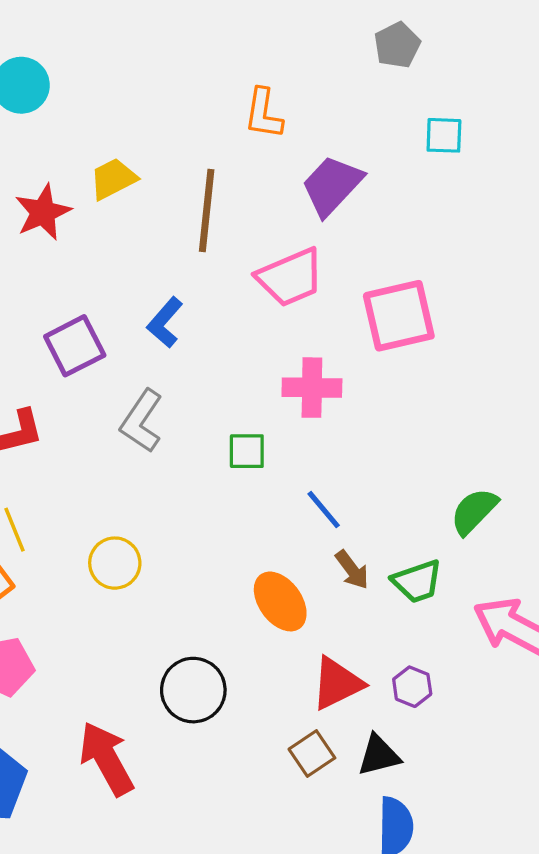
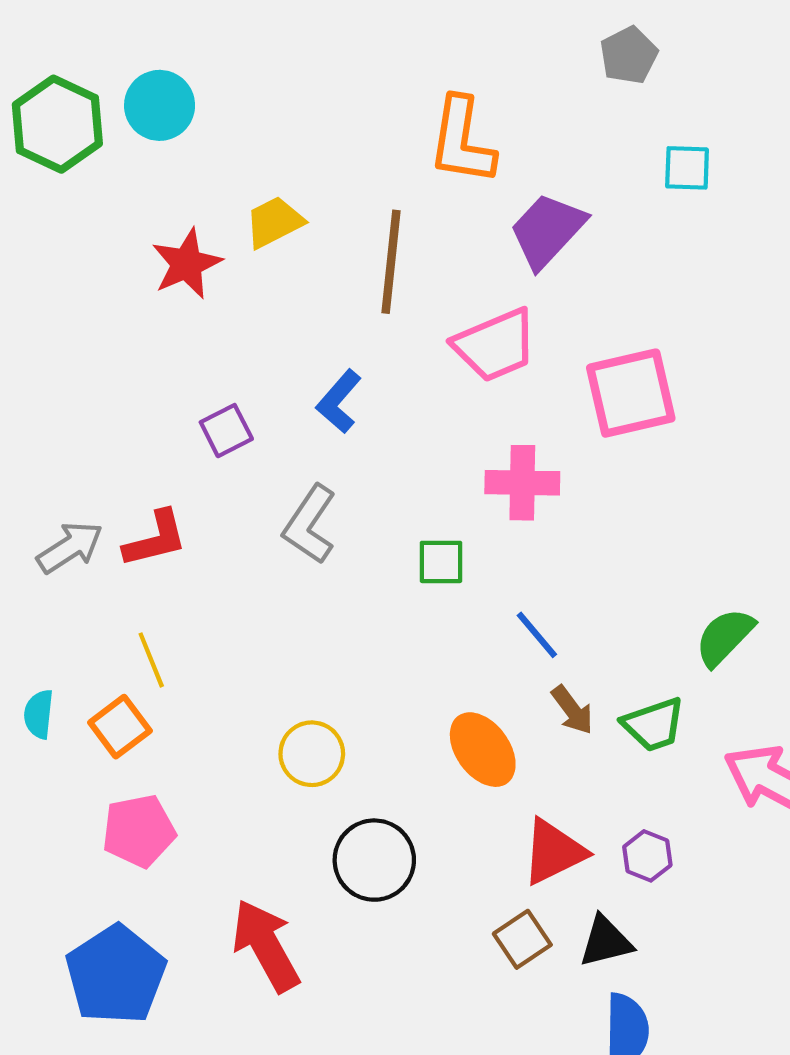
orange L-shape: (263, 114) -> (462, 141), size x1.4
purple square: (75, 346) -> (226, 431), size x0.7
yellow circle: (115, 563) -> (312, 754), moved

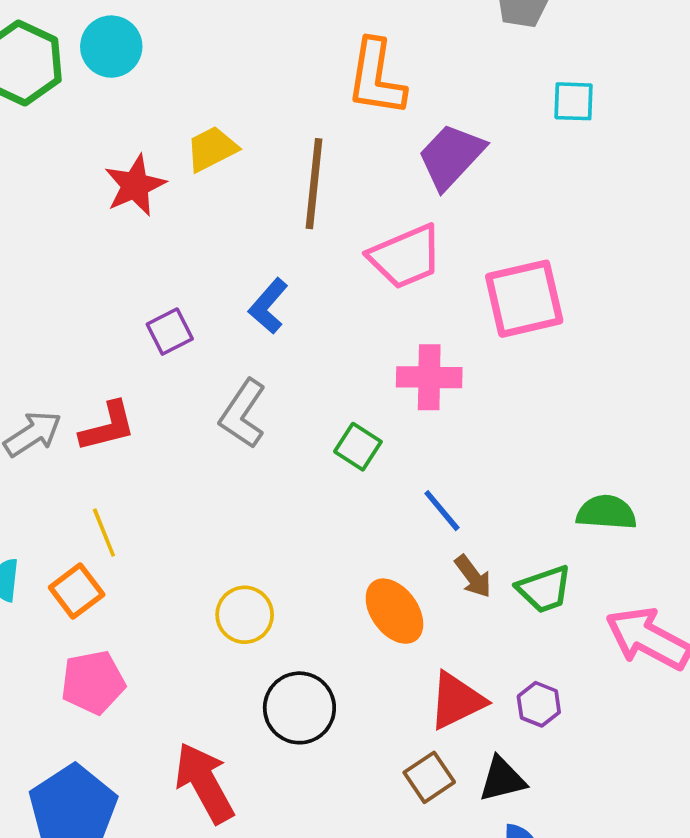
green square: (441, 562) -> (358, 447), turned 33
green semicircle: (725, 637) -> (606, 512), turned 50

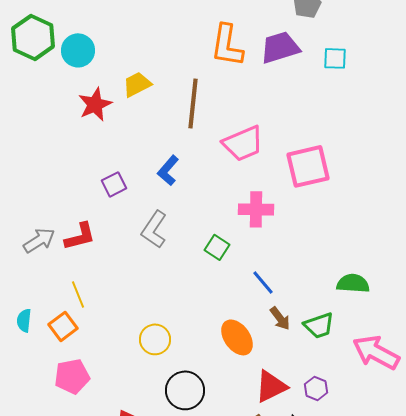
cyan circle: (111, 47) -> (78, 50), moved
purple trapezoid: (451, 156) -> (280, 47), moved, turned 30

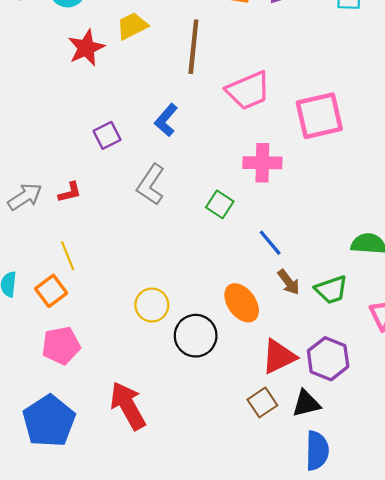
red L-shape: (80, 236) -> (70, 192), size x0.7
purple hexagon: (316, 388) -> (328, 359), size x1.6
black circle: (185, 390) -> (196, 336), moved

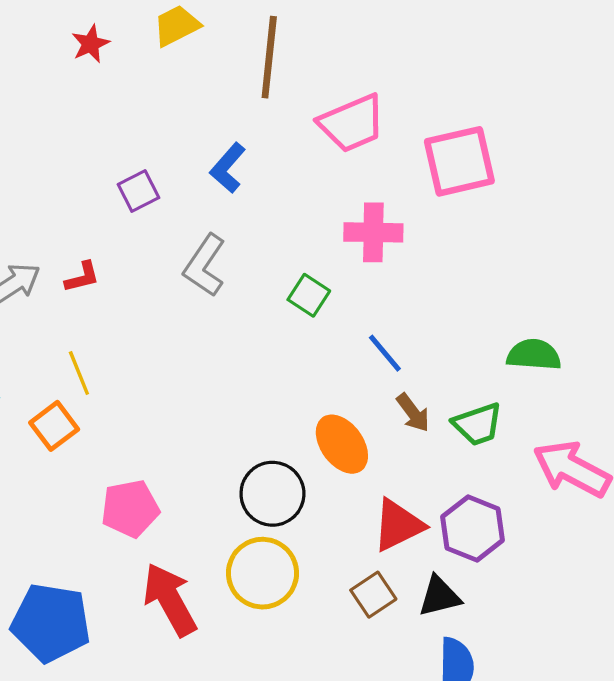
red star: (86, 48) -> (91, 44), moved, size x0.7
yellow circle: (152, 305) -> (263, 573), moved, size x1.4
pink pentagon: (61, 346) -> (130, 509), moved
blue pentagon: (49, 421) -> (51, 623), turned -30

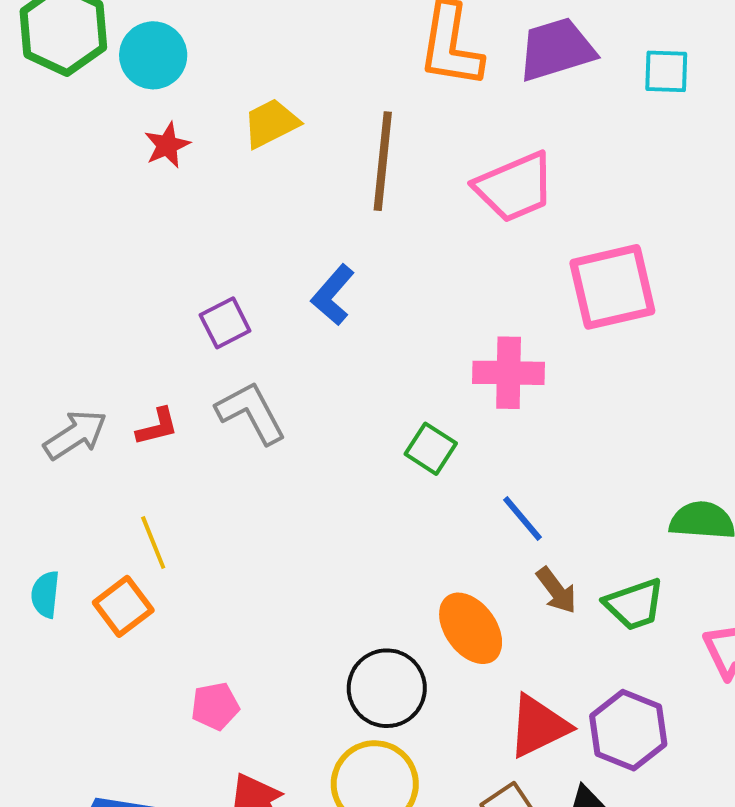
pink trapezoid: (352, 123) -> (515, 187), moved
gray L-shape: (205, 265) -> (251, 413), moved, turned 118
pink pentagon: (130, 509) -> (215, 706), size x0.7

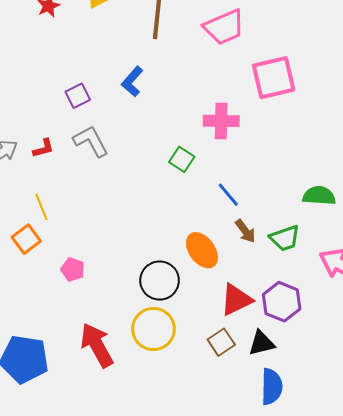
pink pentagon: (215, 706) -> (73, 269), moved, turned 30

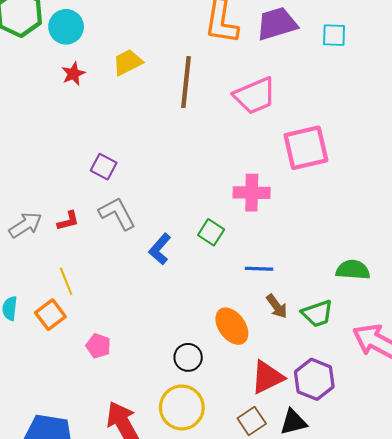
blue L-shape: (132, 82) -> (160, 249), moved
purple square: (78, 96) -> (104, 167), turned -35
blue line: (228, 195) -> (259, 269), turned -48
black circle: (160, 281) -> (188, 357), size x0.7

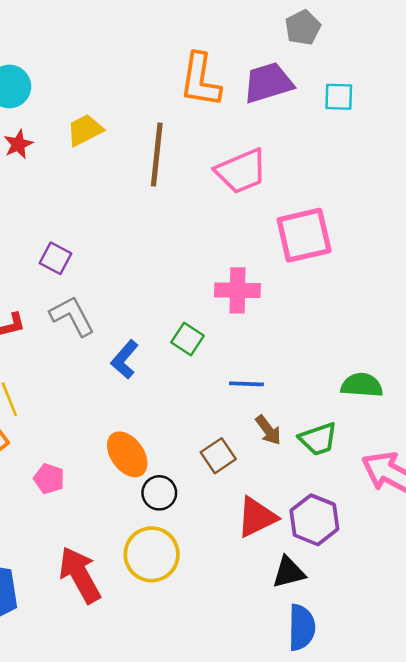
orange ellipse: (232, 326) -> (127, 454), moved
brown square: (252, 421) -> (218, 456), moved

